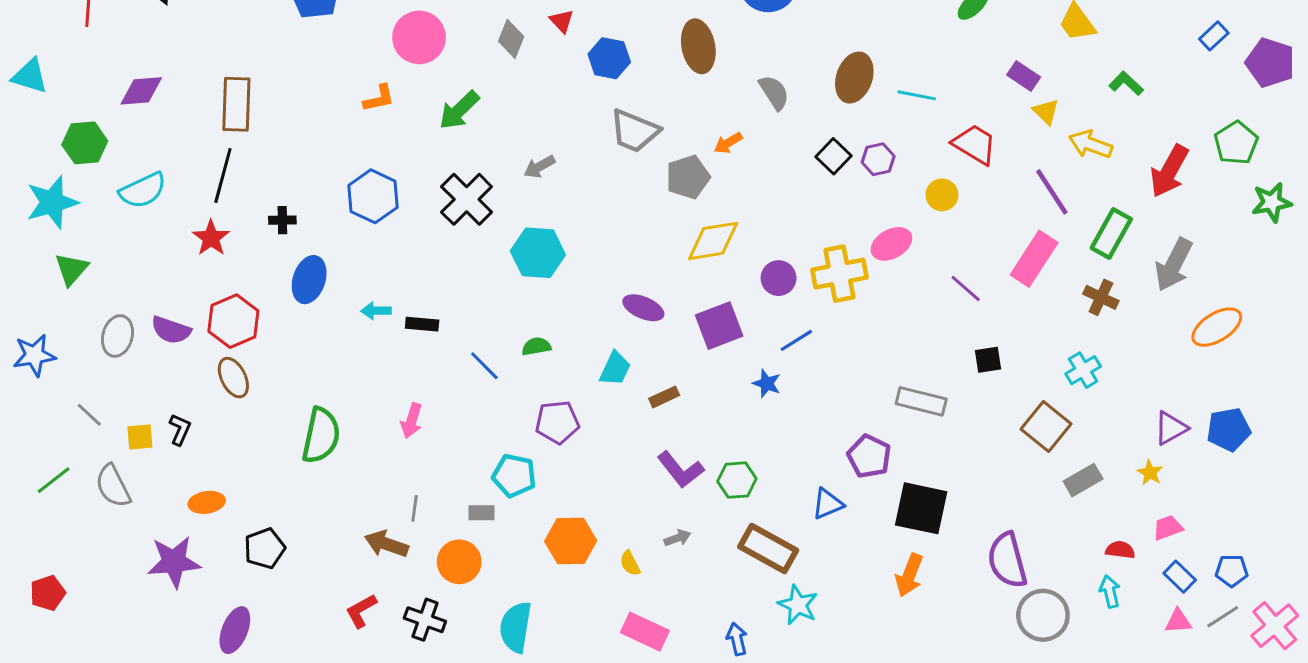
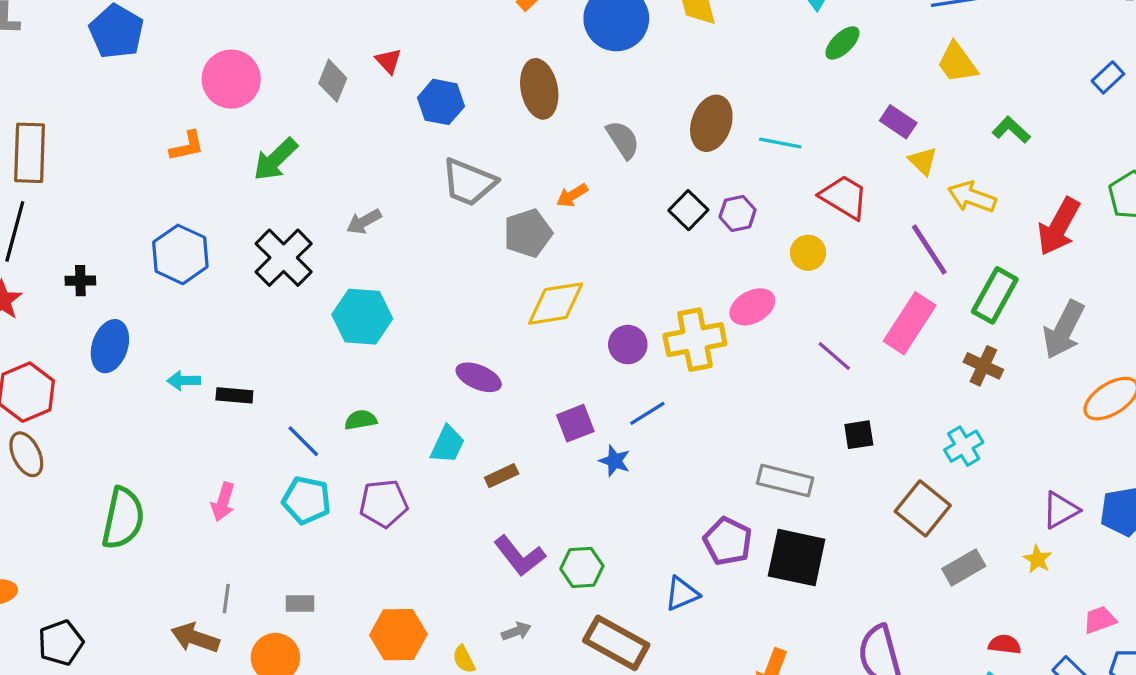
purple square: (719, 326) -> (575, 423), moved, size x0.7
cyan pentagon: (514, 476) -> (307, 500), moved
black square: (921, 508) -> (797, 558), moved
pink trapezoid: (1168, 528) -> (1100, 620), moved

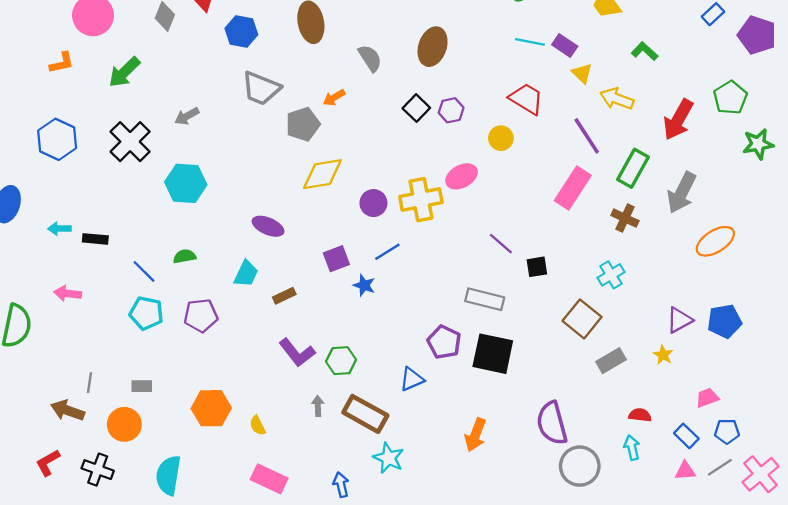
cyan line: (780, 143) -> (530, 42), moved
purple line: (834, 356) -> (501, 244), moved
pink arrow: (223, 502) -> (68, 293), moved, turned 80
gray arrow: (516, 631) -> (318, 406), moved, turned -72

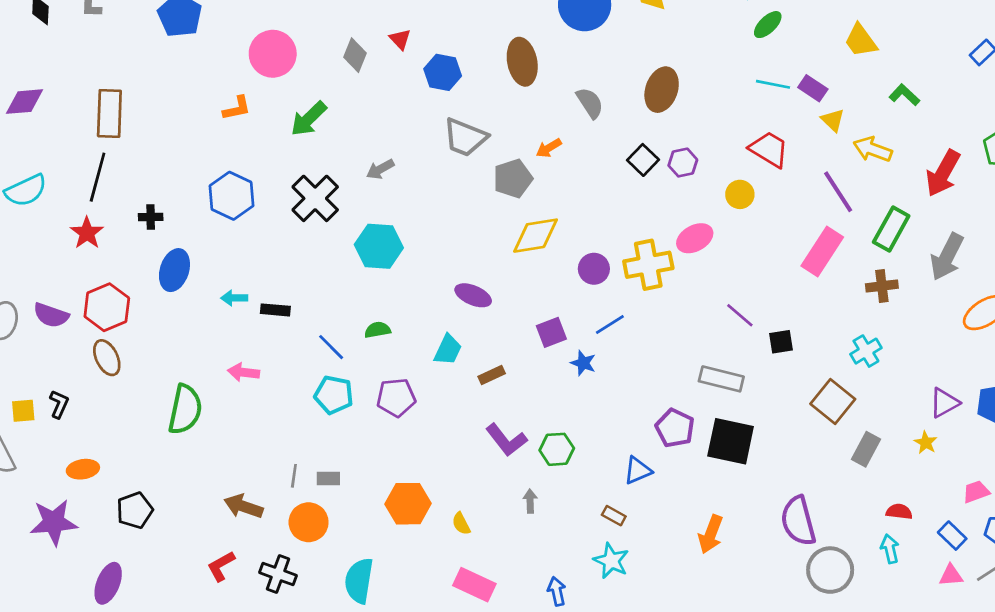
brown cross: (625, 218) -> (882, 286), turned -32
gray rectangle: (611, 361) -> (866, 449), turned -32
gray line: (90, 383) -> (294, 476), moved
brown rectangle: (365, 414) -> (614, 516), moved, size x0.5

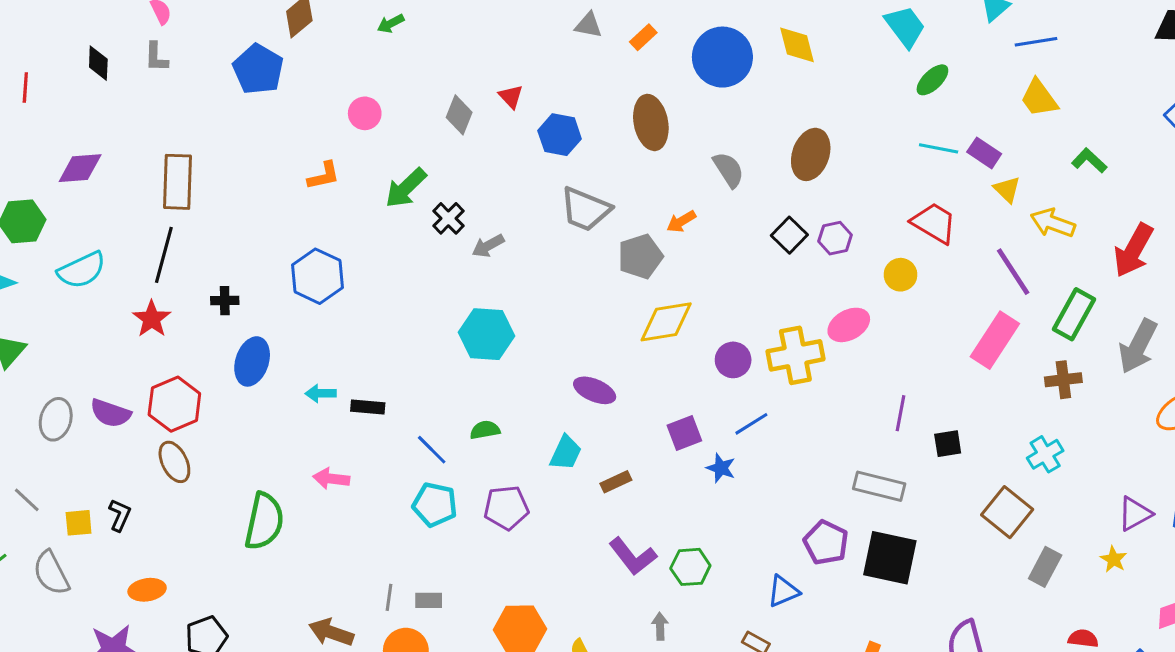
pink circle: (273, 54) -> (365, 113), size x0.6
black cross: (315, 198) -> (448, 218), moved, size x0.6
purple line: (740, 315) -> (901, 413), turned 60

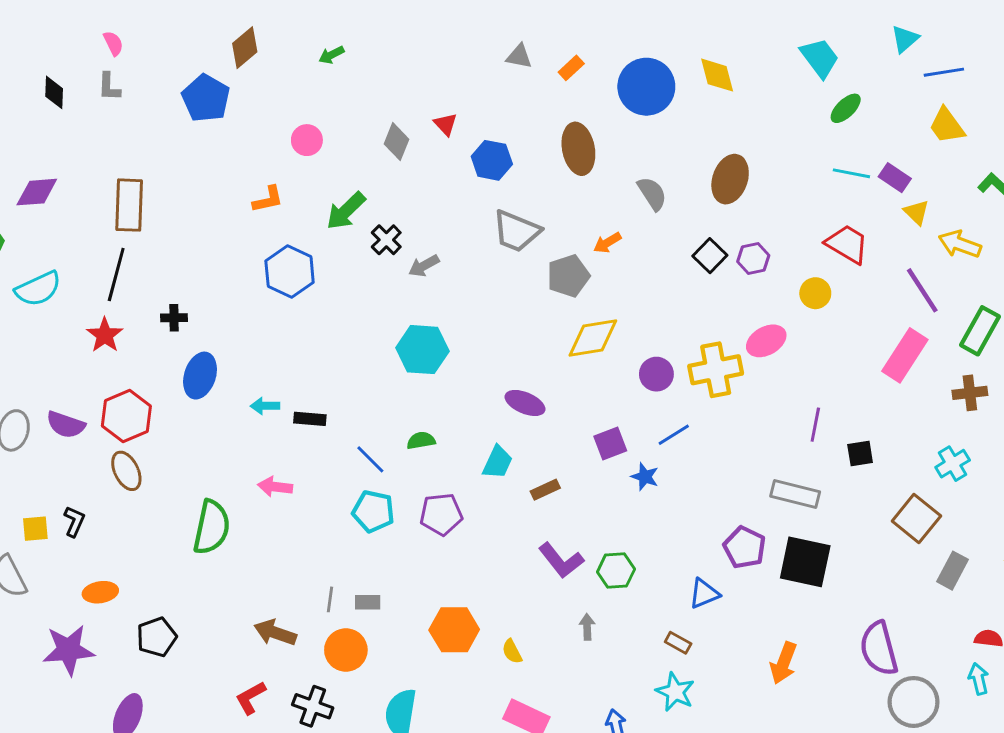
blue hexagon: (318, 276) -> (290, 272), moved

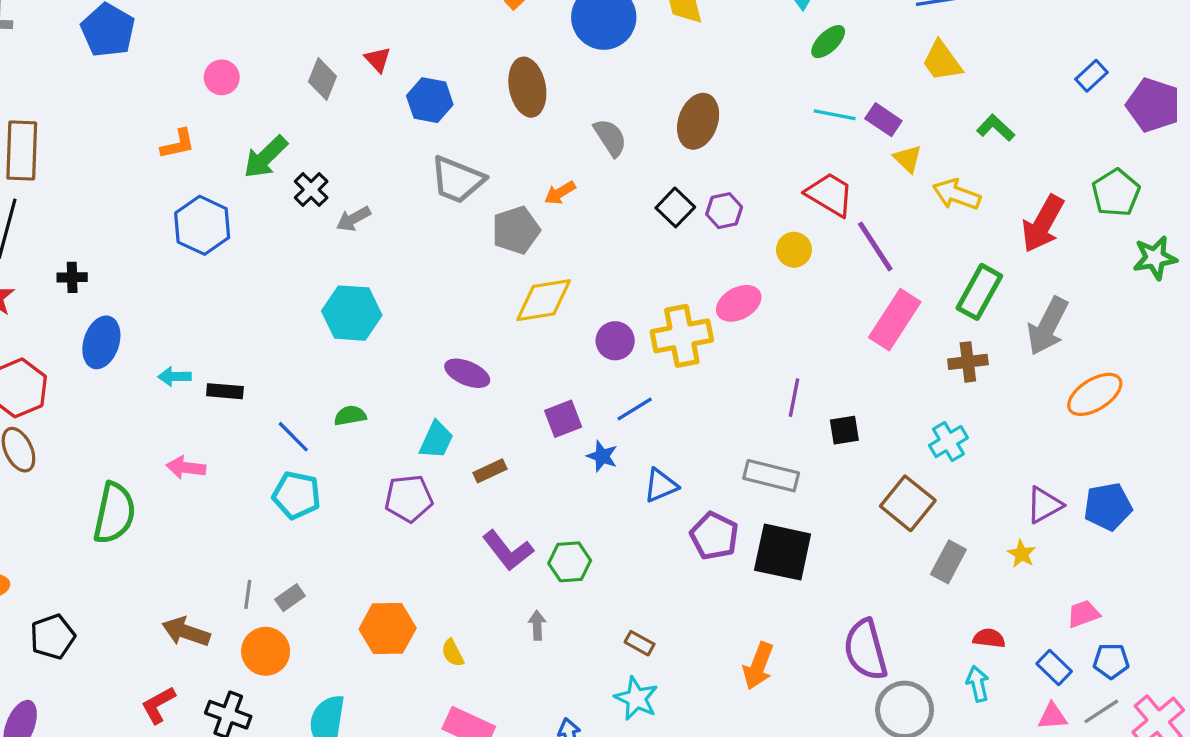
purple line: (922, 290) -> (875, 246), moved
purple pentagon: (441, 514) -> (409, 498), moved
blue triangle: (704, 594) -> (661, 485), moved
gray rectangle: (368, 602) -> (290, 598), turned -35

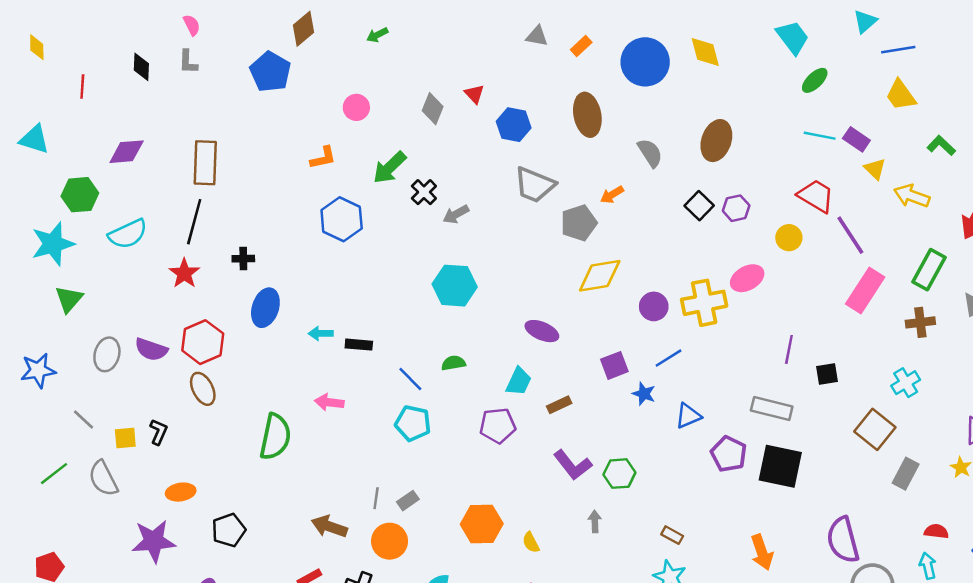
orange arrow: (758, 666) -> (762, 552), turned -40

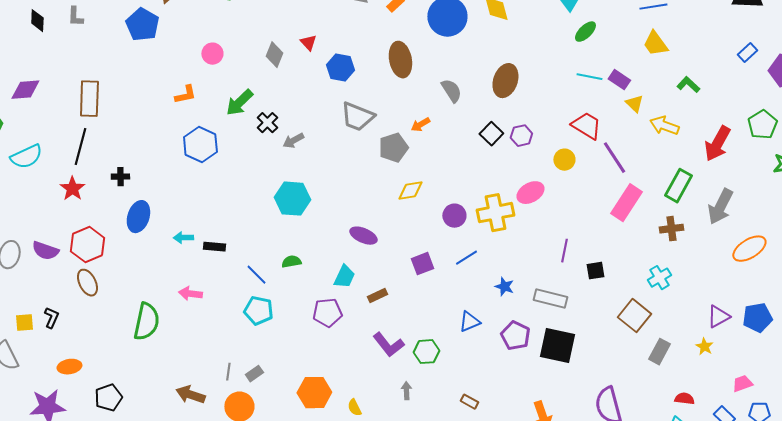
yellow diamond: (600, 276) -> (410, 191), size x0.7
blue star: (644, 394) -> (504, 287), moved
blue triangle: (688, 416) -> (469, 322), moved

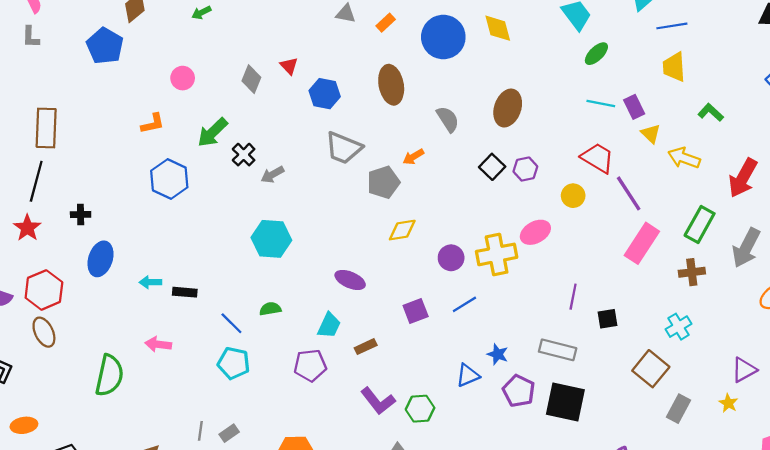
yellow trapezoid: (655, 44) -> (674, 67), turned 32
purple rectangle: (619, 80) -> (634, 107), turned 30
blue star: (504, 287) -> (498, 354), moved

